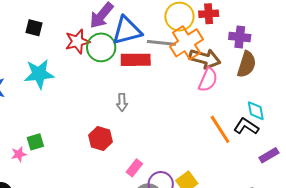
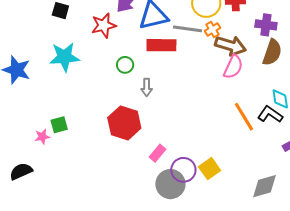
orange cross: (186, 43) -> (213, 29), size x0.5
green circle: (101, 47) -> (125, 65), moved, size x0.6
red hexagon: (101, 138) -> (124, 123), size x1.4

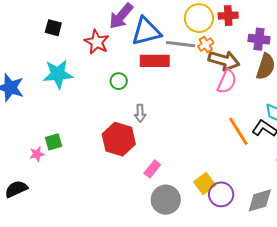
red star: (104, 25) -> (97, 42), turned -30
gray arrow: (147, 87) -> (140, 113), moved
purple circle: (183, 170) -> (221, 194), moved

